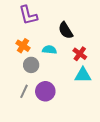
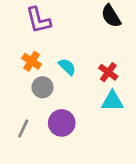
black semicircle: (66, 30) -> (111, 16), moved
cyan semicircle: (49, 50) -> (67, 67), turned 40
gray line: (24, 91) -> (23, 128), moved

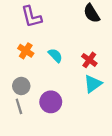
gray circle: (42, 87) -> (21, 86), moved
cyan triangle: (112, 101) -> (93, 84), turned -36
gray line: (23, 128) -> (19, 106), turned -42

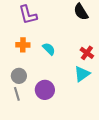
orange cross: (26, 51) -> (23, 45), turned -32
red cross: (89, 60) -> (87, 53), moved

